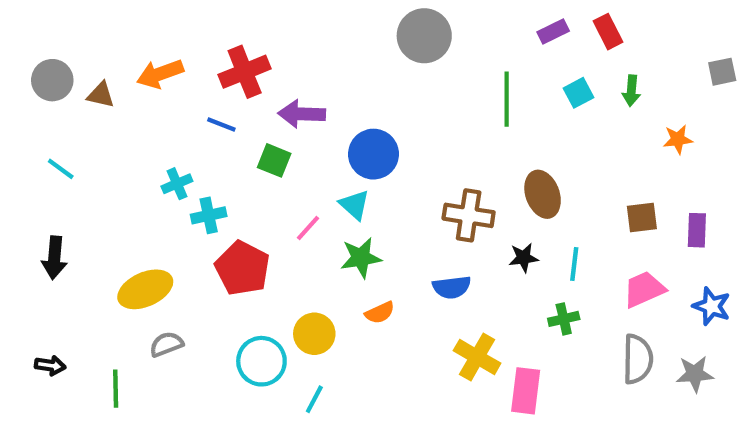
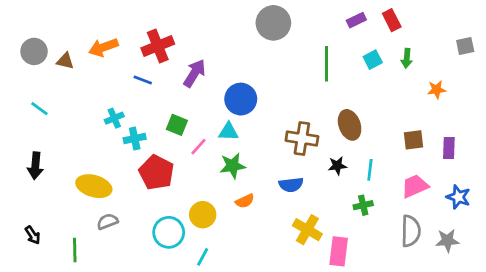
purple arrow: (302, 114) -> (194, 73), turned 120
green square: (274, 160) -> (177, 125), moved
cyan triangle: (354, 205) -> (229, 132), turned -40
yellow ellipse: (145, 289) -> (94, 186), turned 40
black arrow: (50, 365) -> (33, 235), turned 48

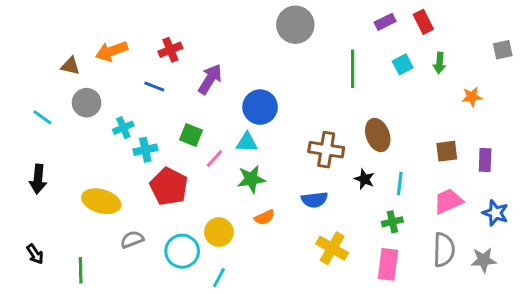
red cross: (158, 46) -> (170, 50), size x0.7
gray circle: (34, 51) -> (87, 103), moved
black star: (337, 166) -> (364, 179), turned 30
gray semicircle: (107, 221) -> (132, 239), moved
pink rectangle: (339, 251) -> (388, 264), moved

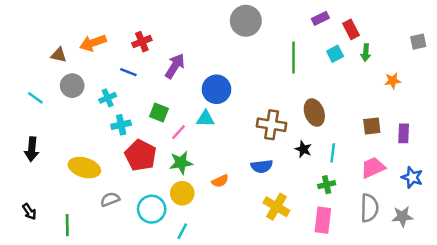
red rectangle: (423, 22) -> (351, 29), moved
cyan cross: (123, 128) -> (108, 98), moved
green star: (251, 179) -> (181, 163), moved

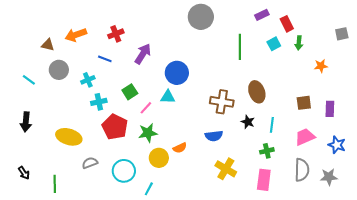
green square: (159, 113) -> (130, 92), turned 35
yellow circle: (182, 193) -> (159, 158), moved

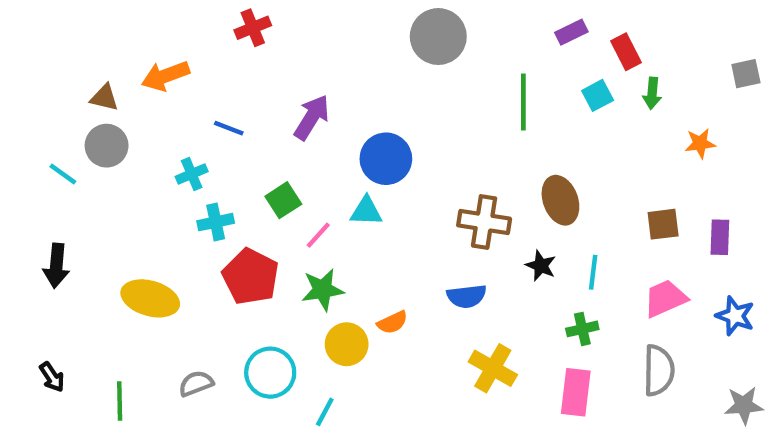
red cross: (116, 34) -> (253, 28), moved
gray circle: (59, 70) -> (107, 146), moved
gray semicircle: (90, 163) -> (196, 384), moved
gray star: (329, 177) -> (744, 405), moved

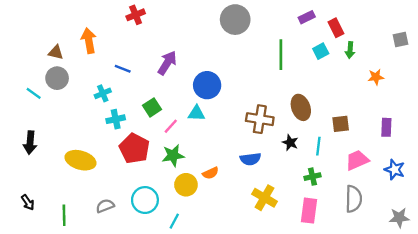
orange arrow: (165, 76) -> (89, 41), turned 100
brown square: (663, 224) -> (341, 124), moved

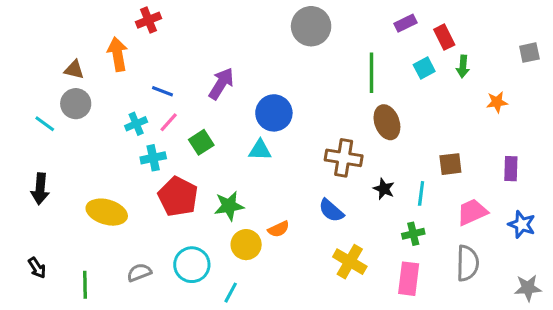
red cross: (136, 15) -> (149, 20), moved
brown ellipse: (301, 107) -> (387, 122), moved
pink line: (171, 126) -> (169, 122), moved
blue semicircle: (250, 159) -> (331, 210), turned 48

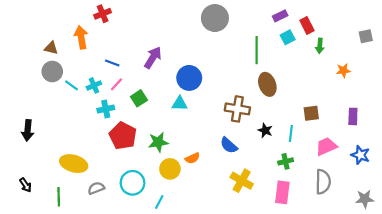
cyan square: (424, 68) -> (288, 37), moved
cyan line: (45, 124) -> (72, 85), moved
yellow ellipse: (107, 212) -> (74, 164), moved

